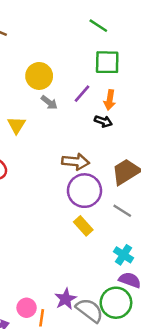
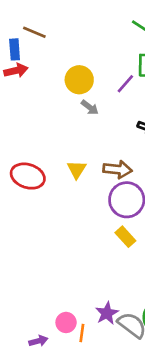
purple line: (82, 94) -> (125, 84), moved
yellow triangle: (16, 125) -> (77, 169), moved

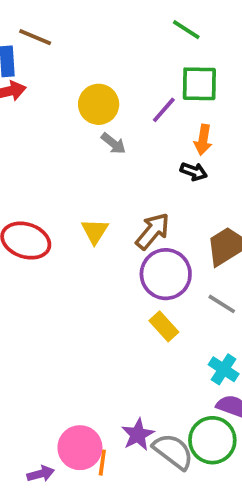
brown arrow: (117, 169) -> (153, 231), turned -56
pink circle: (66, 322) -> (80, 448), size x1.5

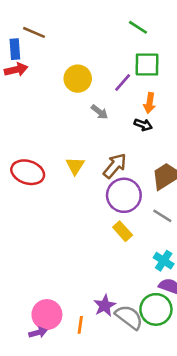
gray arrow: (113, 143) -> (100, 112), moved
pink circle: (80, 448) -> (47, 315), moved

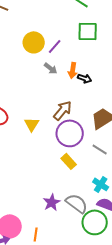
purple line: (123, 82) -> (55, 46), moved
orange arrow: (150, 103) -> (73, 70), moved
yellow triangle: (75, 166) -> (32, 124), moved
purple star: (105, 306) -> (52, 202), moved
gray semicircle: (129, 317) -> (77, 203), moved

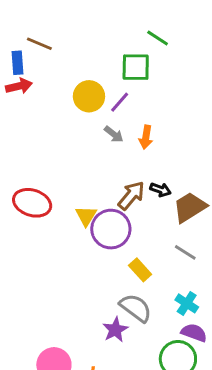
green square: (88, 31) -> (136, 67), moved
black arrow: (85, 78) -> (160, 190), moved
purple circle: (70, 133) -> (111, 229), moved
gray semicircle: (77, 203) -> (136, 308), moved

